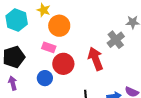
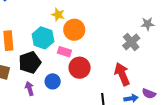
cyan hexagon: (17, 20) -> (43, 38), moved
red arrow: (96, 59) -> (122, 74), moved
blue circle: (45, 78) -> (53, 81), moved

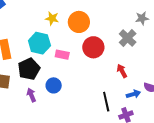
orange circle: (74, 30) -> (79, 22), moved
red circle: (80, 68) -> (93, 47), moved
red arrow: (122, 74) -> (122, 71), size x0.6

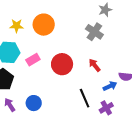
red circle: (93, 47) -> (62, 64), moved
pink rectangle: (62, 55) -> (33, 60), turned -32
blue circle: (54, 85) -> (34, 103), moved

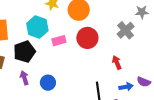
red circle: (62, 64) -> (87, 38), moved

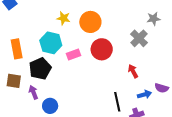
purple arrow: (24, 78) -> (33, 92), moved
blue circle: (48, 83) -> (50, 106), moved

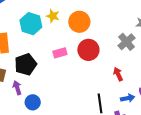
cyan hexagon: (51, 43) -> (31, 24), moved

